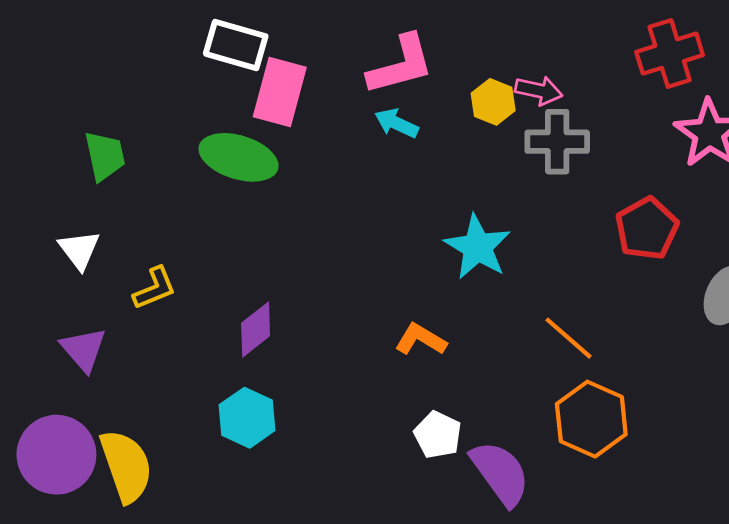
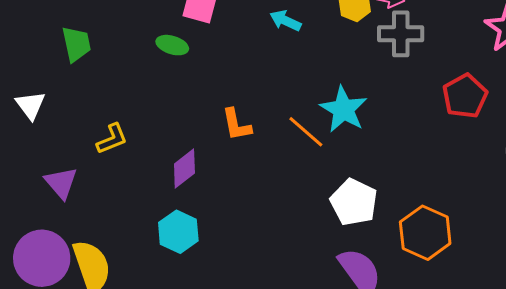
green ellipse: (239, 157) -> (172, 45), size x0.6
white triangle: (79, 250) -> (30, 105), moved
orange line: (569, 338) -> (306, 132), moved
orange L-shape: (421, 339) -> (236, 125), moved, turned -132
white pentagon: (438, 435) -> (354, 202), moved, size x1.4

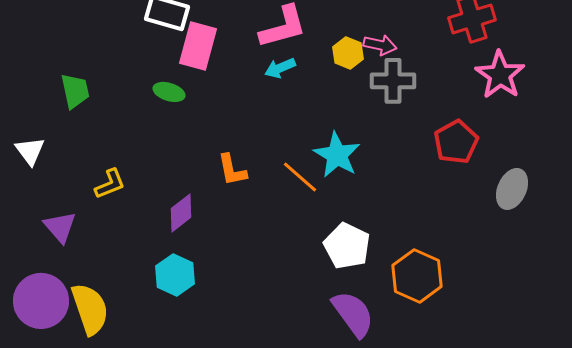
cyan arrow: (285, 21) -> (280, 68), turned -48

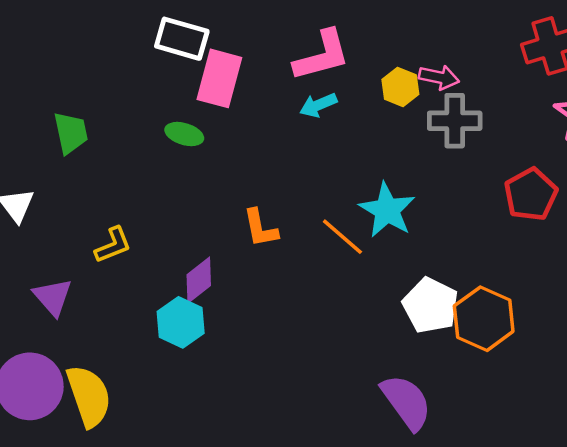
white pentagon: (347, 246) -> (431, 305), moved
cyan hexagon: (175, 275) -> (181, 322), moved
orange hexagon: (417, 276) -> (484, 319), moved

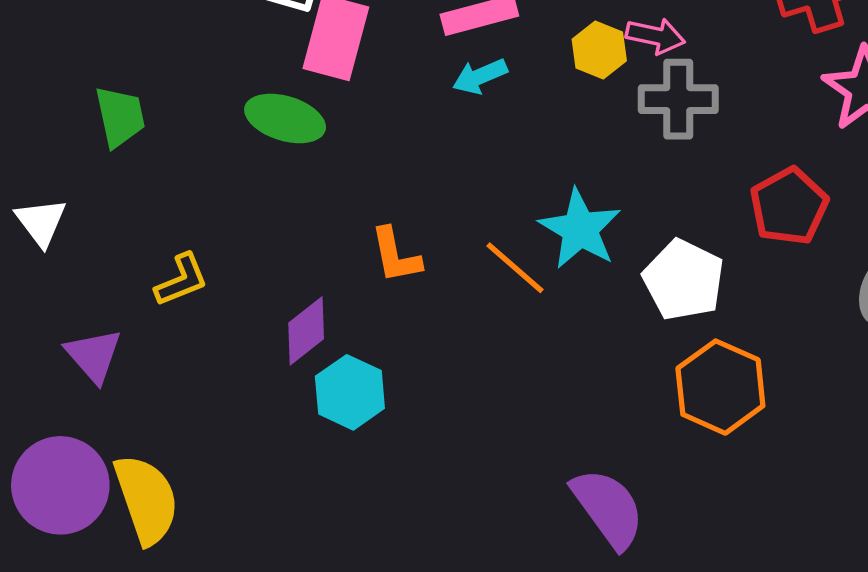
green ellipse: (184, 134) -> (285, 118), size x1.4
white pentagon: (431, 305) -> (684, 280), moved
cyan hexagon: (181, 322) -> (350, 392), moved

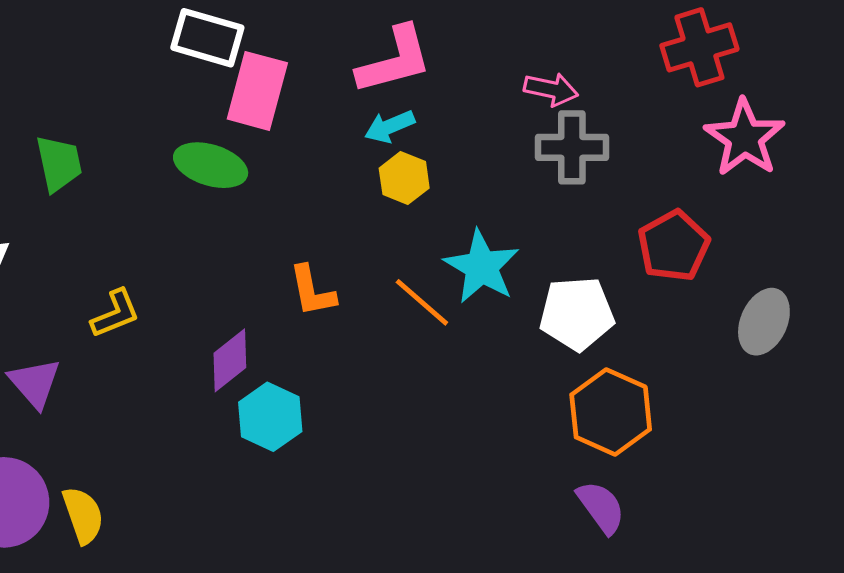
yellow hexagon: (599, 50) -> (404, 178), moved
white pentagon: (684, 280) -> (577, 314), turned -30
yellow semicircle: (146, 499) -> (83, 515), size x0.7
purple semicircle: (608, 508) -> (601, 507), moved, size x0.7

